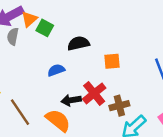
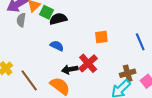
black semicircle: (78, 43) -> (58, 19), moved
blue semicircle: (56, 70) -> (57, 46), turned 48
brown cross: (119, 106) -> (128, 73), moved

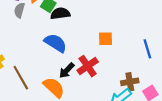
blue semicircle: (57, 46) -> (56, 43), size x1.5
black arrow: (70, 69) -> (67, 70), turned -42

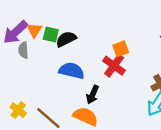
red cross: (88, 66) -> (114, 66), moved

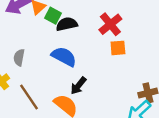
gray semicircle: (23, 50) -> (19, 57), moved
red cross: (114, 66) -> (110, 24), moved

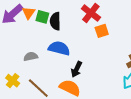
black semicircle: (67, 24) -> (55, 21), turned -66
gray semicircle: (19, 57) -> (31, 56), moved, turned 80

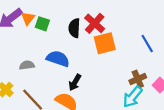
black semicircle: (55, 21) -> (74, 28), moved
orange square: (102, 31) -> (105, 43), size x1.5

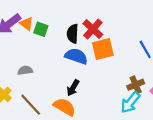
orange triangle: (28, 18) -> (26, 24), turned -32
blue semicircle: (58, 59) -> (76, 56), moved

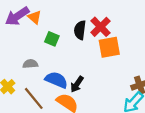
green square: (41, 29) -> (52, 39), moved
blue semicircle: (76, 56) -> (56, 80), moved

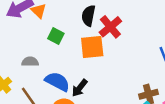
black semicircle: (80, 30) -> (88, 16), moved
orange square: (109, 47) -> (92, 47), moved

